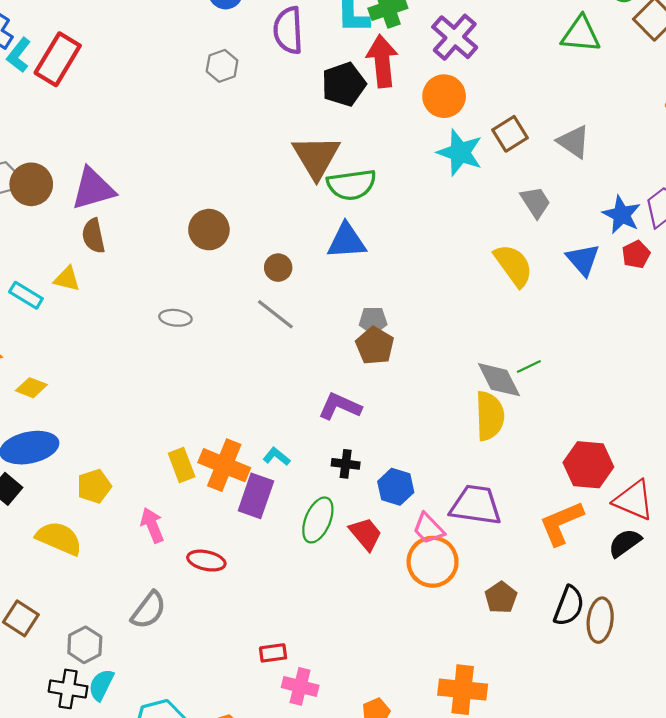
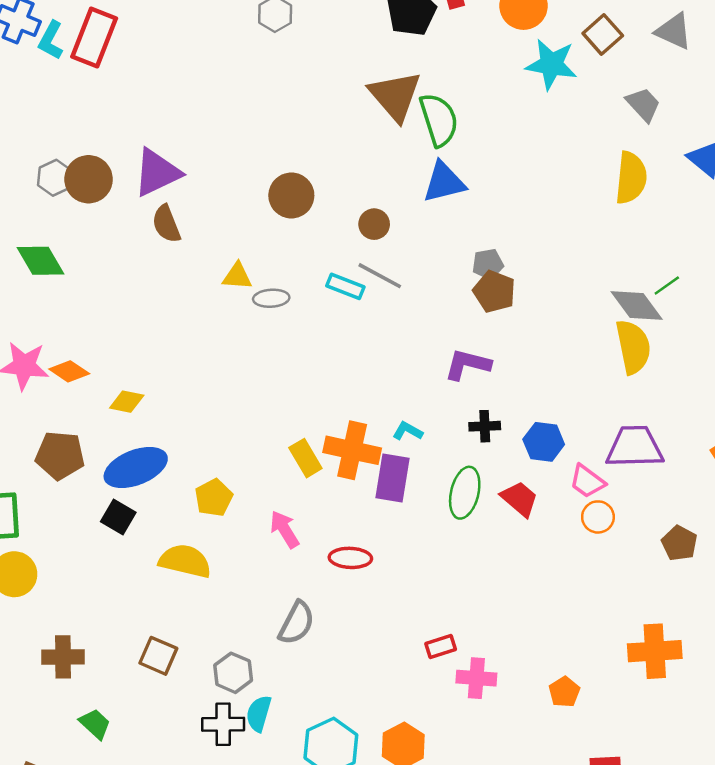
green semicircle: (352, 185) -> (439, 120), turned -90
yellow semicircle: (513, 265) -> (631, 178), turned 51
yellow triangle: (67, 279) -> (237, 276), moved
cyan rectangle: (26, 295) -> (345, 286), moved
orange circle: (433, 562) -> (598, 517), size x0.6

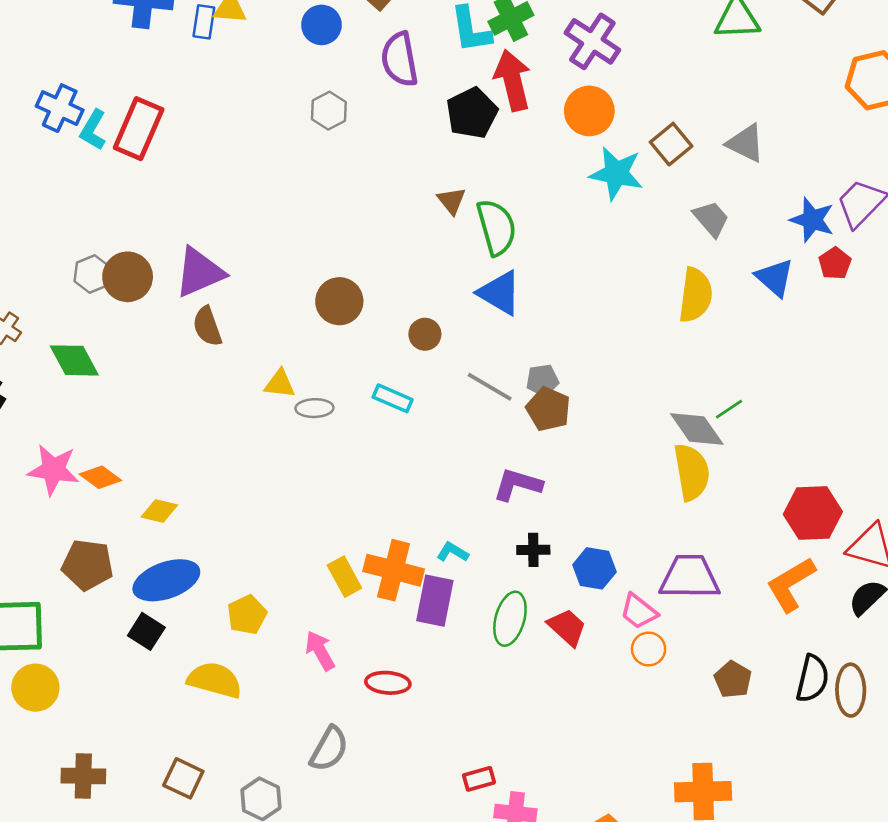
brown triangle: (395, 96) -> (452, 201), size x0.5
blue triangle: (444, 182) -> (500, 293), turned 42
gray line: (380, 276) -> (490, 387), moved

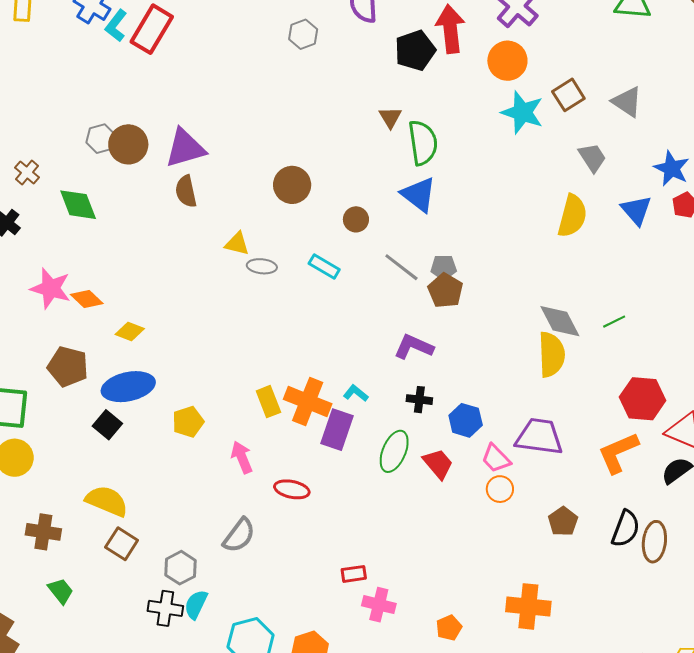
green line: (729, 409) -> (614, 322), moved
yellow semicircle: (215, 680) -> (107, 501), moved

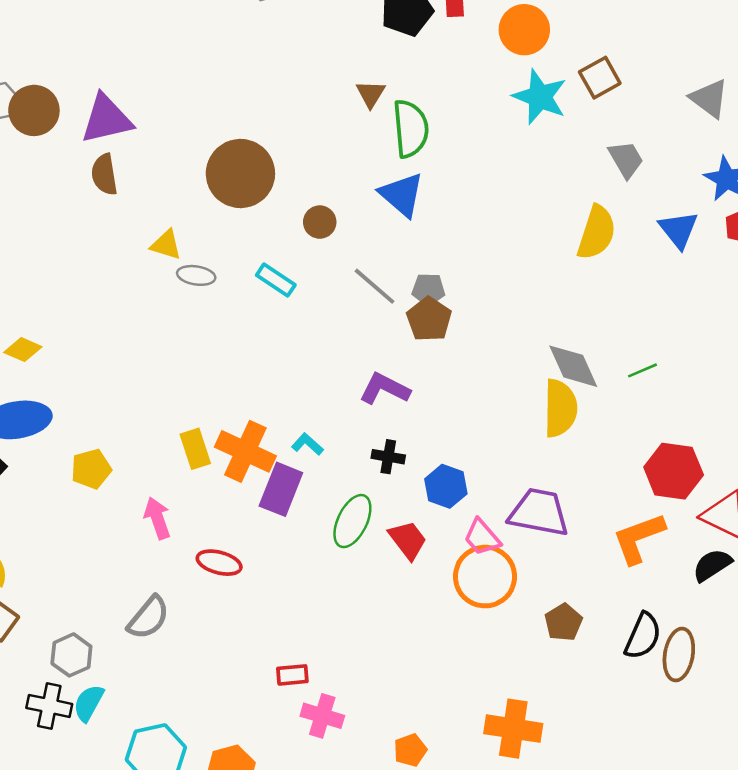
gray triangle: (627, 102) -> (709, 98), moved
brown circle: (292, 185) -> (240, 174), size x1.4
orange circle: (500, 489) -> (485, 577), size x1.8

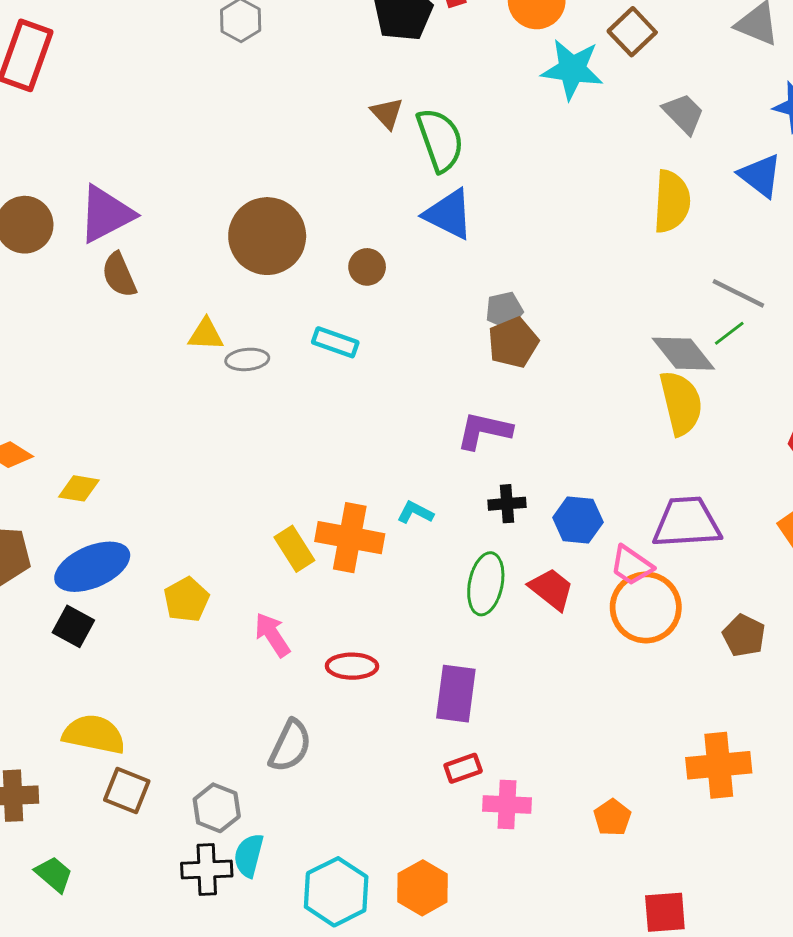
gray line: (375, 286) -> (738, 293), moved
brown pentagon: (429, 319) -> (513, 343), turned 30
green line: (643, 370) -> (729, 333), moved
purple rectangle: (281, 489) -> (456, 694), moved

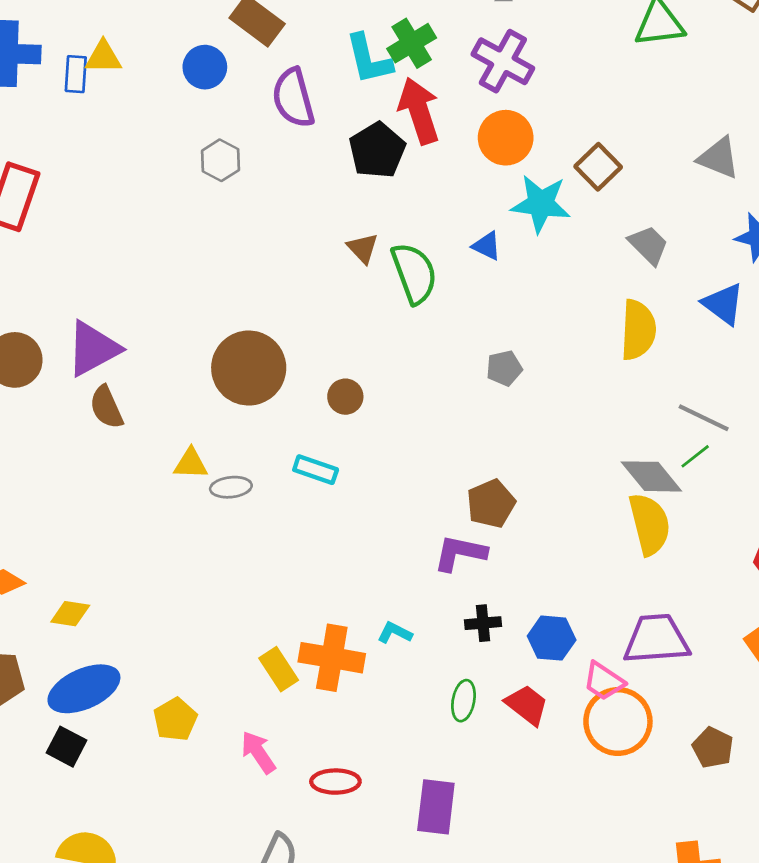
blue triangle: (449, 214) -> (487, 246), moved, size x0.6
gray pentagon: (504, 310) -> (504, 368), moved
brown pentagon: (513, 343) -> (491, 504), moved
green ellipse: (486, 584) -> (463, 701), size x0.7

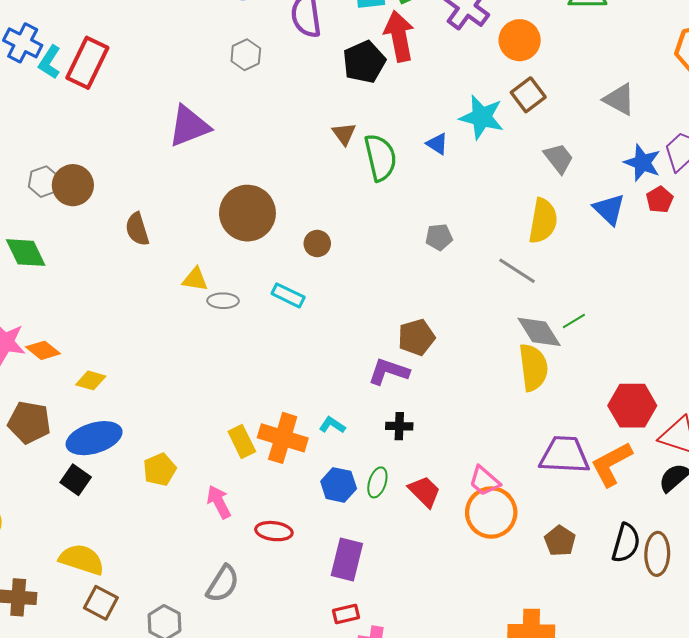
orange circle: (506, 138) -> (520, 40), moved
purple triangle: (93, 349) -> (189, 126), moved
gray line: (704, 418) -> (517, 271), moved
blue hexagon: (552, 638) -> (339, 485), moved
purple trapezoid: (656, 639) -> (564, 455), moved

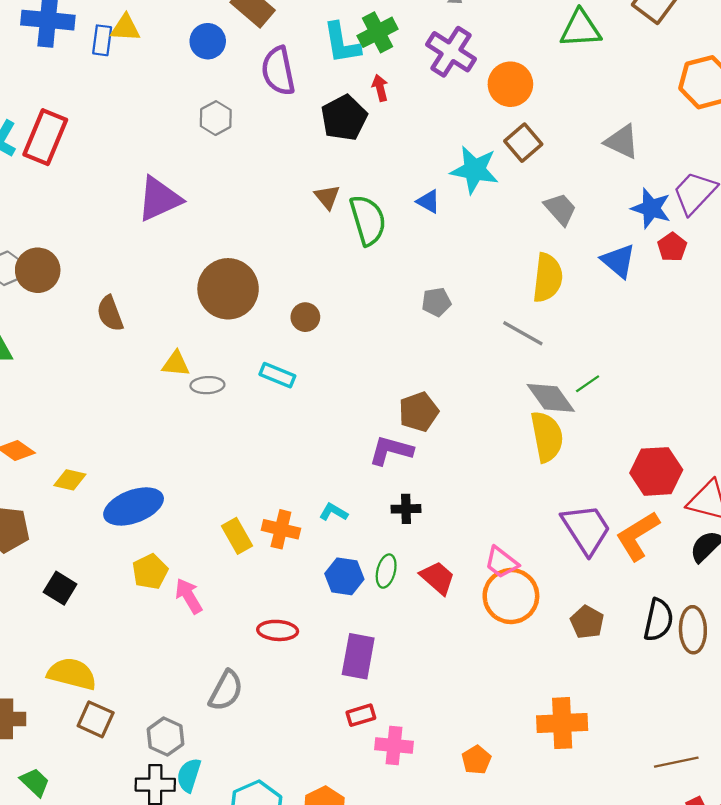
red arrow: (399, 36) -> (380, 88), size x0.5
blue ellipse: (94, 438) -> (134, 506), moved
orange cross: (283, 438) -> (281, 529), size x0.7
purple trapezoid: (564, 455) -> (586, 529), turned 58
pink arrow: (219, 502) -> (189, 596), moved

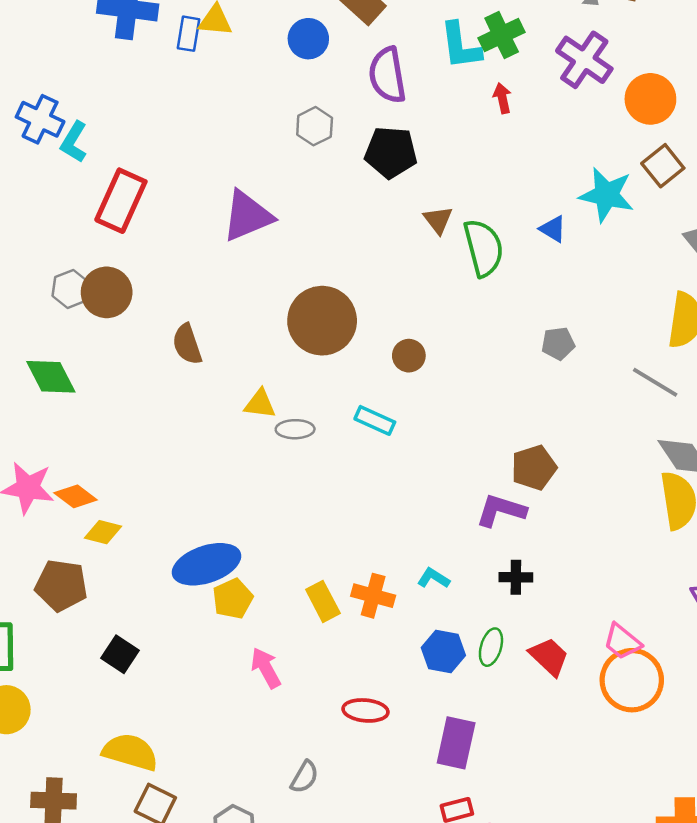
black pentagon: (344, 118) -> (391, 152), moved, turned 30
red rectangle: (45, 137) -> (121, 201), moved
yellow diamond: (70, 480) -> (103, 532), moved
yellow pentagon: (150, 572) -> (233, 599), moved
gray semicircle: (226, 691) -> (304, 777), size x0.7

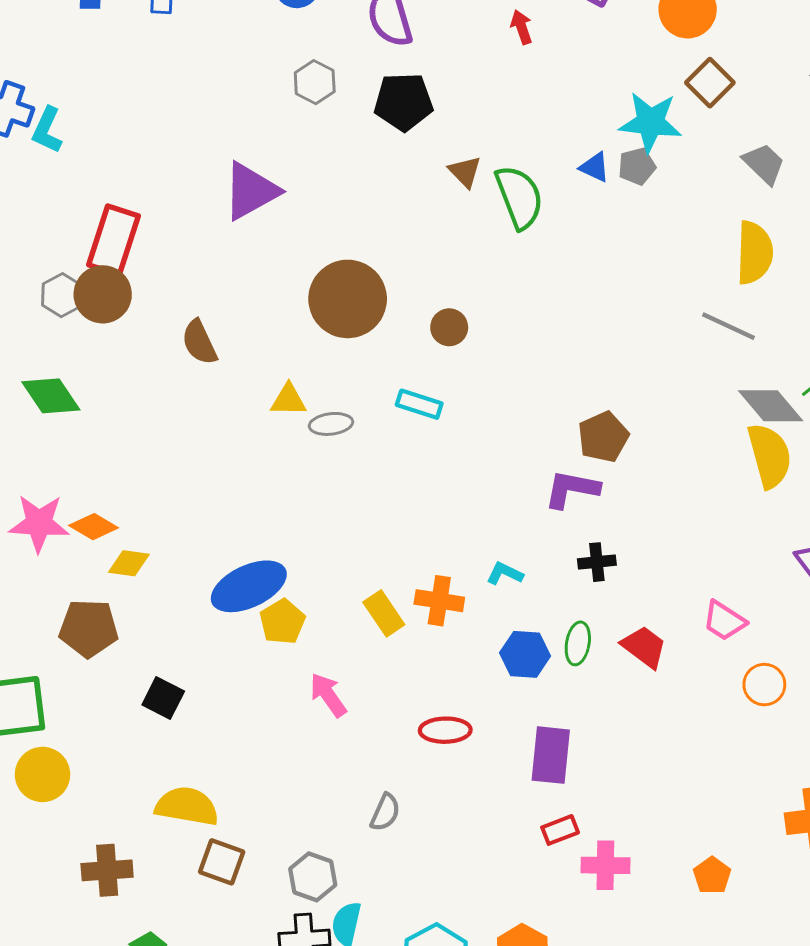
red rectangle: (121, 201) -> (114, 240), moved
gray pentagon: (558, 344) -> (637, 166), moved
orange circle: (632, 680) -> (764, 685), moved, size x0.6

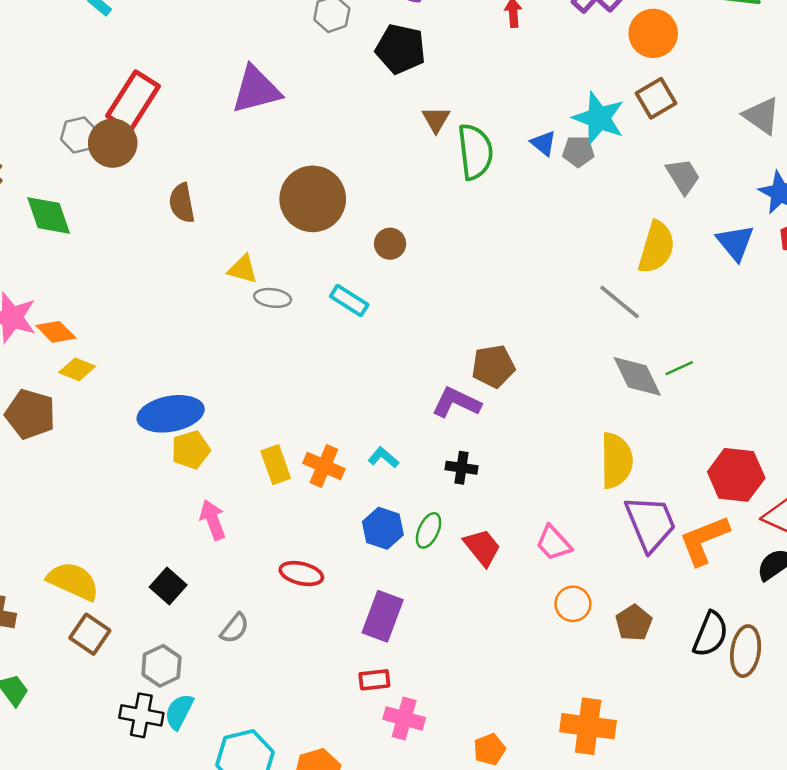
yellow semicircle: (770, 456) -> (616, 461), moved
black square: (163, 698) -> (168, 586), moved

